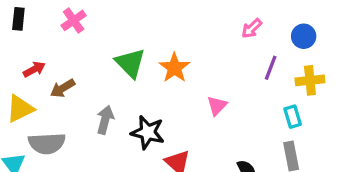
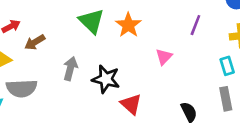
purple line: (271, 68) -> (195, 25), moved

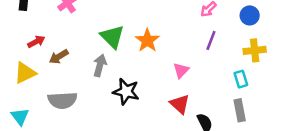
gray arrow: (70, 69) -> (100, 65), moved
gray semicircle: (22, 88) -> (62, 100), moved
red triangle: (131, 104) -> (180, 104), moved

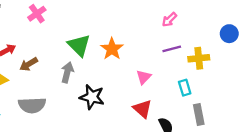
blue circle: (250, 15) -> (229, 34), moved
purple line: (211, 40) -> (172, 49), turned 54
yellow cross: (255, 50) -> (199, 58), moved
cyan rectangle: (241, 79) -> (185, 88), moved

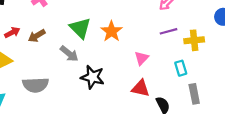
brown arrow: (29, 64) -> (37, 36), moved
gray arrow: (67, 72) -> (69, 54), turned 114
red triangle: (142, 109) -> (141, 88), turned -30

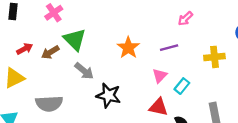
green triangle: (80, 28) -> (75, 40), moved
purple line: (168, 31) -> (169, 48), moved
cyan rectangle: (181, 68) -> (182, 86), moved, turned 56

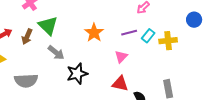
brown arrow: (50, 52) -> (27, 37), turned -35
cyan rectangle: (182, 86) -> (148, 36), moved
black star: (108, 95) -> (77, 74), turned -30

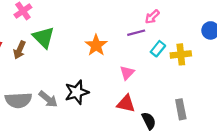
purple line: (129, 33) -> (136, 33), moved
gray arrow: (56, 53) -> (48, 99), moved

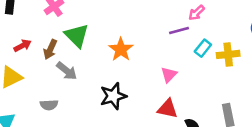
orange star: (96, 45) -> (121, 49), moved
gray arrow: (48, 99) -> (67, 71), moved
gray semicircle: (18, 100) -> (49, 105), size x0.6

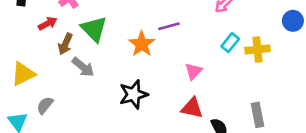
purple line: (179, 30) -> (169, 26), moved
red arrow: (22, 46) -> (48, 24), moved
gray semicircle: (49, 105) -> (45, 105), moved, turned 132

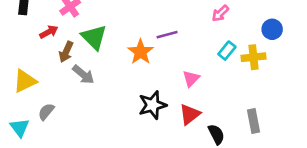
blue circle: (293, 21) -> (272, 29), moved
black star: (133, 94) -> (152, 105), moved
red triangle: (192, 108) -> (190, 114), turned -50

